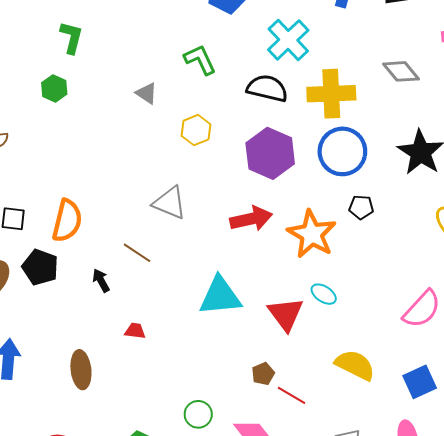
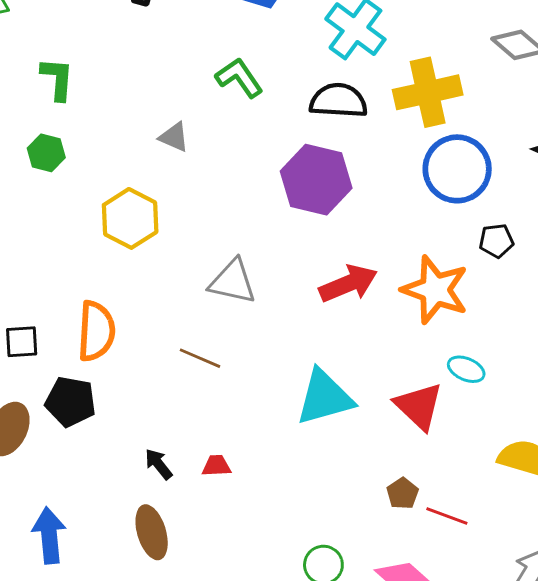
yellow hexagon: (196, 130) -> (130, 218), moved, size x1.4
purple hexagon: (270, 153) -> (316, 180), moved
black arrow: (101, 280) -> (159, 464), moved

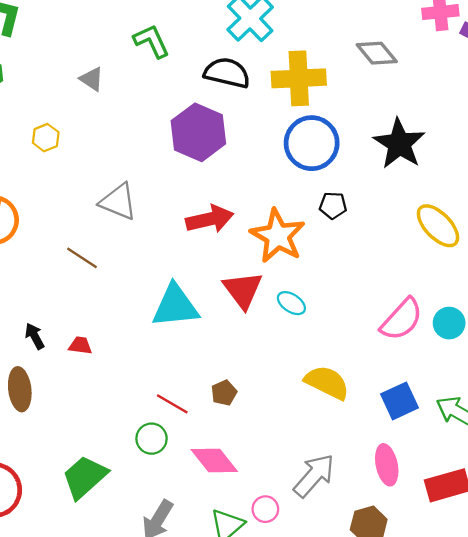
yellow hexagon: (130, 218) -> (46, 138), size x0.6
red triangle: (419, 406) -> (243, 290), moved
red line: (447, 516) -> (172, 404), moved

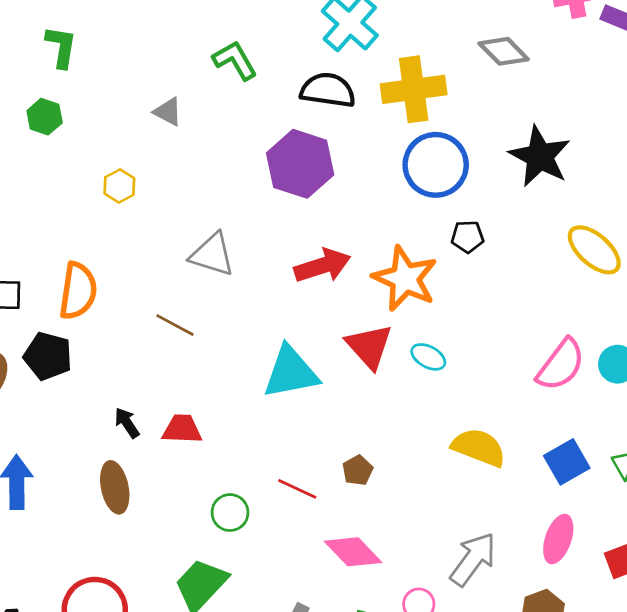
red trapezoid: (80, 345) -> (182, 429), size x1.4
green circle: (152, 439) -> (230, 513), moved
pink ellipse: (387, 465) -> (558, 539), turned 36

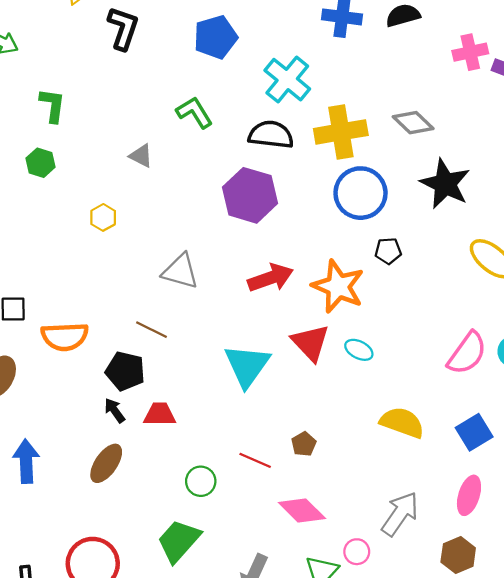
gray diamond: (504, 51) -> (413, 123), moved
orange semicircle: (78, 291) -> (65, 337), moved, turned 81
black pentagon: (48, 356) -> (125, 371), moved
cyan triangle: (291, 372) -> (247, 366), turned -42
brown ellipse: (115, 487) -> (106, 463), turned 48

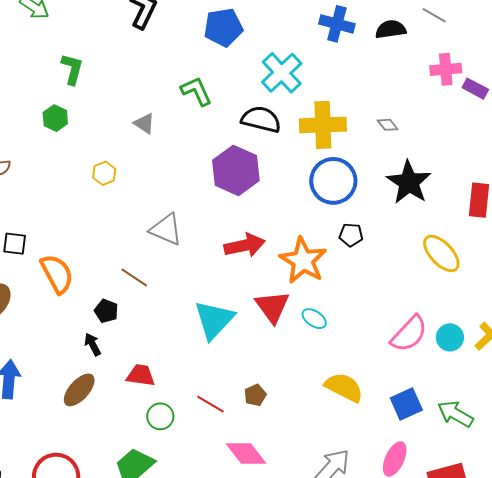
gray diamond: (413, 123) -> (388, 125), size x0.6
orange semicircle: (65, 337) -> (57, 274), turned -123
black pentagon: (125, 371) -> (106, 311), size x0.7
red trapezoid: (160, 414) -> (141, 375), moved

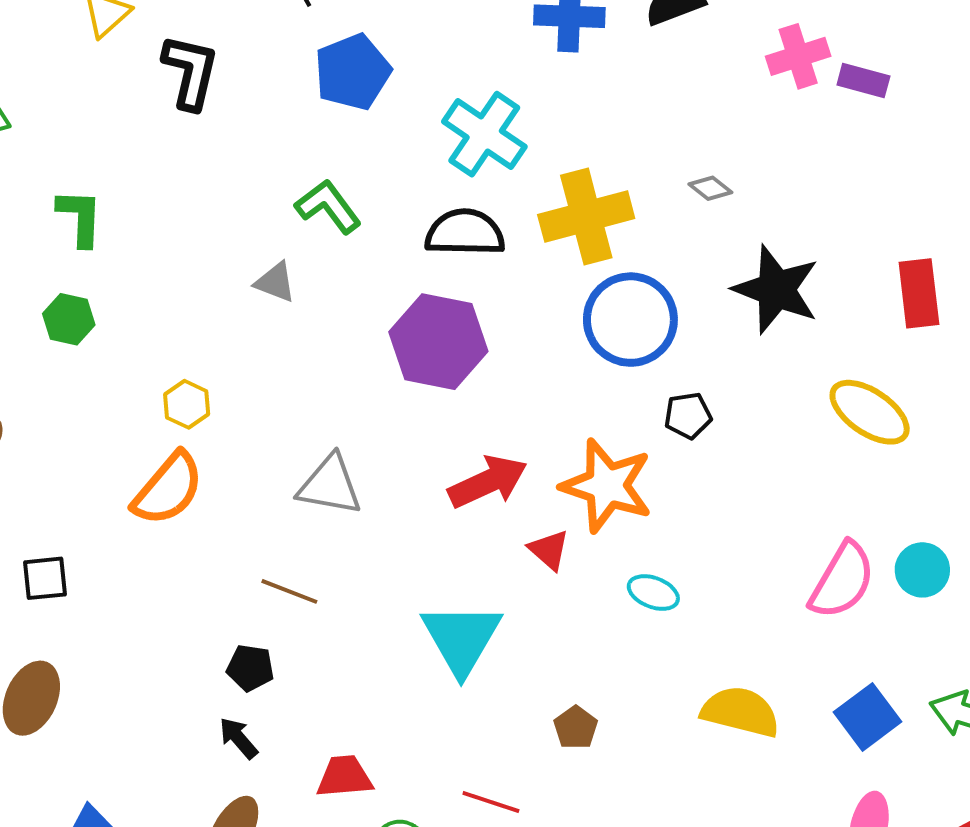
gray triangle: (144, 123) -> (275, 282), moved
orange semicircle: (57, 274) -> (168, 489), moved, turned 81
red triangle: (272, 307) -> (549, 550), moved, size x0.6
brown pentagon: (255, 395) -> (576, 728), moved

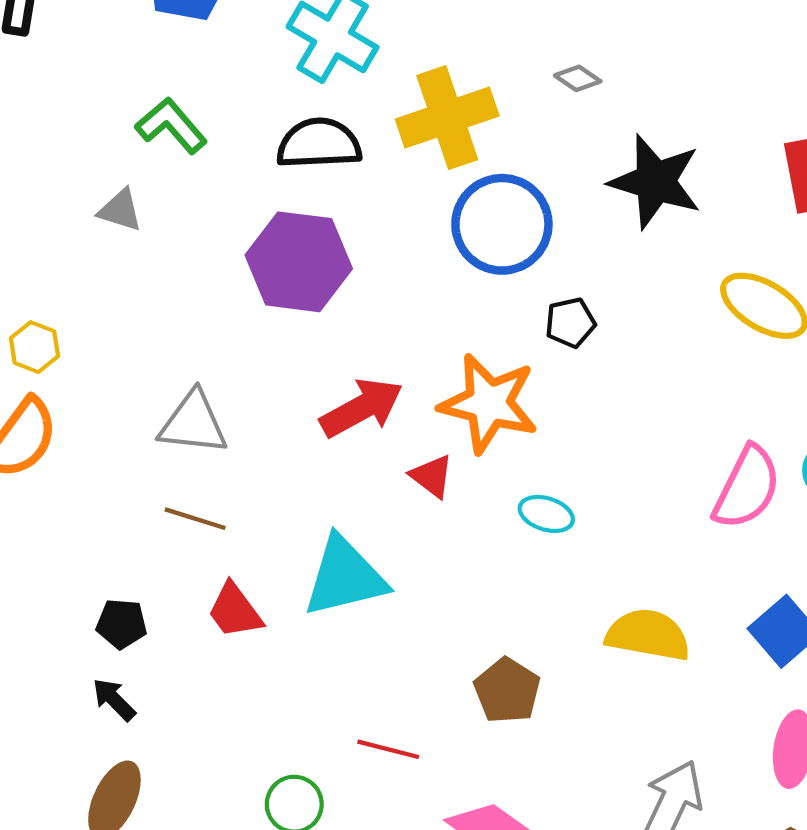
brown line: (289, 591) -> (195, 519), moved
cyan triangle: (461, 638) -> (345, 577), turned 50
brown pentagon: (576, 728) -> (507, 691), moved, size x1.4
red trapezoid: (344, 777) -> (235, 611), moved, turned -118

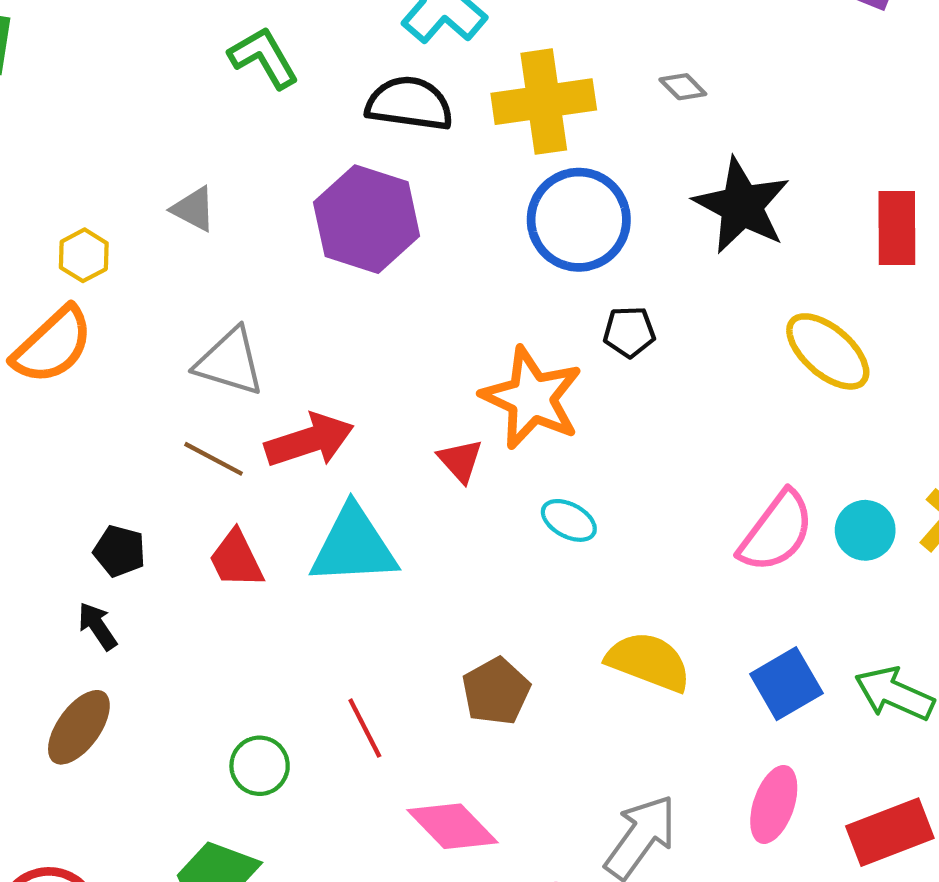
gray triangle: (120, 210) -> (194, 209), moved
red arrow: (362, 408) -> (309, 440), moved
red line: (388, 749) -> (365, 728), turned 38

